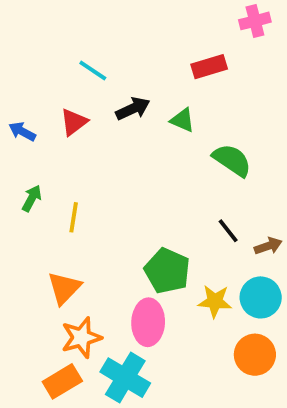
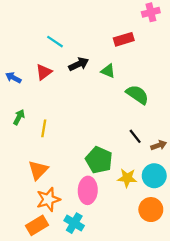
cyan cross: (125, 378) -> (74, 223), size x0.7

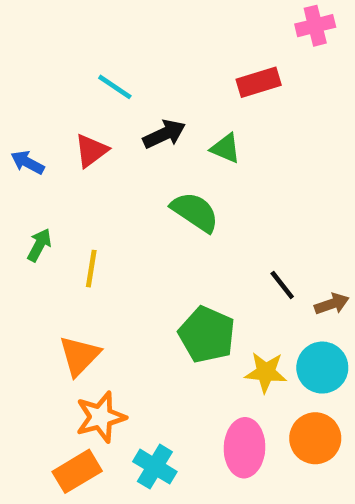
green semicircle: (137, 95) -> (195, 212), moved
pink ellipse: (88, 190) -> (244, 448), moved

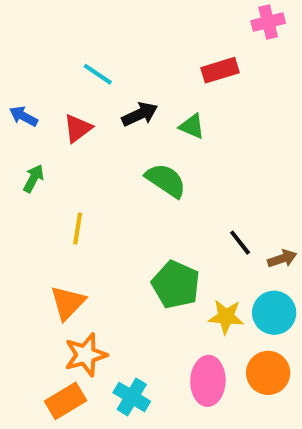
blue arrow: (28, 162) -> (24, 116), moved
green arrow: (39, 245) -> (34, 178), moved

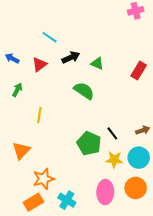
red rectangle: (220, 70) -> (139, 71), moved, turned -42
black line: (240, 243) -> (112, 133), moved
orange triangle: (68, 303) -> (21, 151), moved

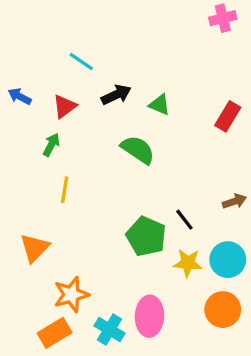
green arrow: (17, 90) -> (51, 145), moved
brown arrow: (143, 130) -> (234, 201), moved
pink ellipse: (105, 192) -> (149, 316), moved

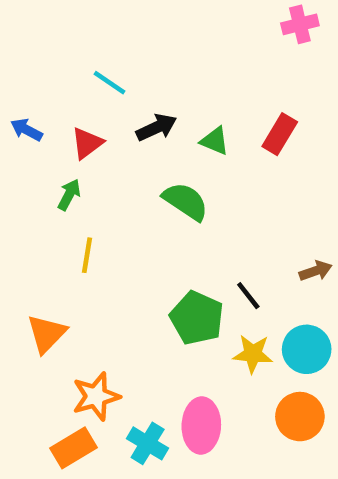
red rectangle: (228, 116) -> (280, 134), moved

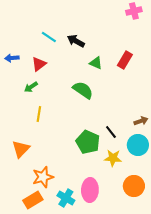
black arrow: (156, 127) -> (76, 41), moved, turned -126
blue arrow: (26, 130) -> (12, 58), turned -32
green arrow: (69, 195) -> (31, 87), turned -152
cyan circle: (307, 349) -> (138, 145), moved

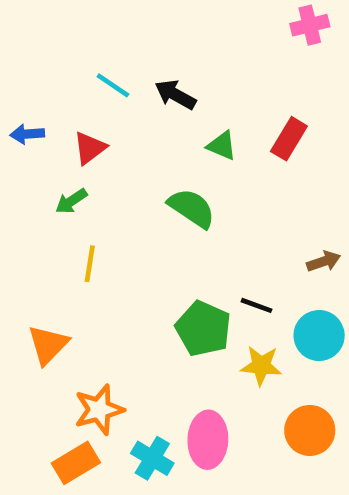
brown arrow: (141, 121) -> (324, 261), moved
black line: (111, 132) -> (257, 305), turned -32

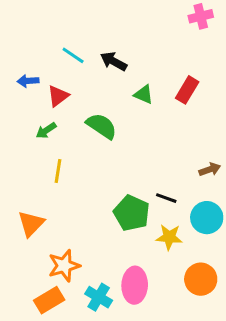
blue arrow: (27, 134) -> (28, 81), moved
green semicircle: (192, 208) -> (102, 126), moved

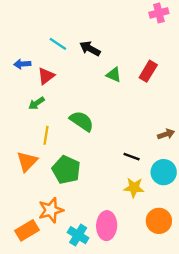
green semicircle: (102, 126) -> (82, 121), moved
green pentagon: (132, 213) -> (66, 170), moved
orange triangle: (31, 224) -> (27, 161), moved
orange rectangle: (49, 300) -> (27, 230), moved

